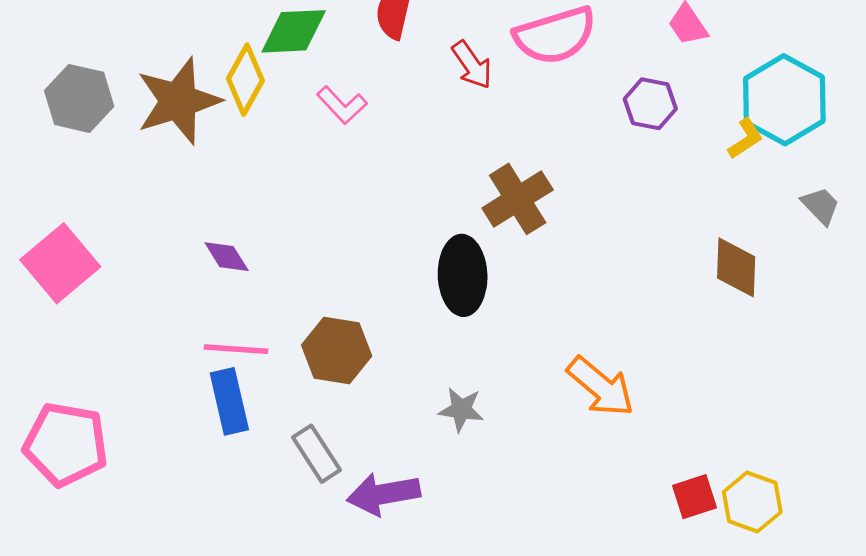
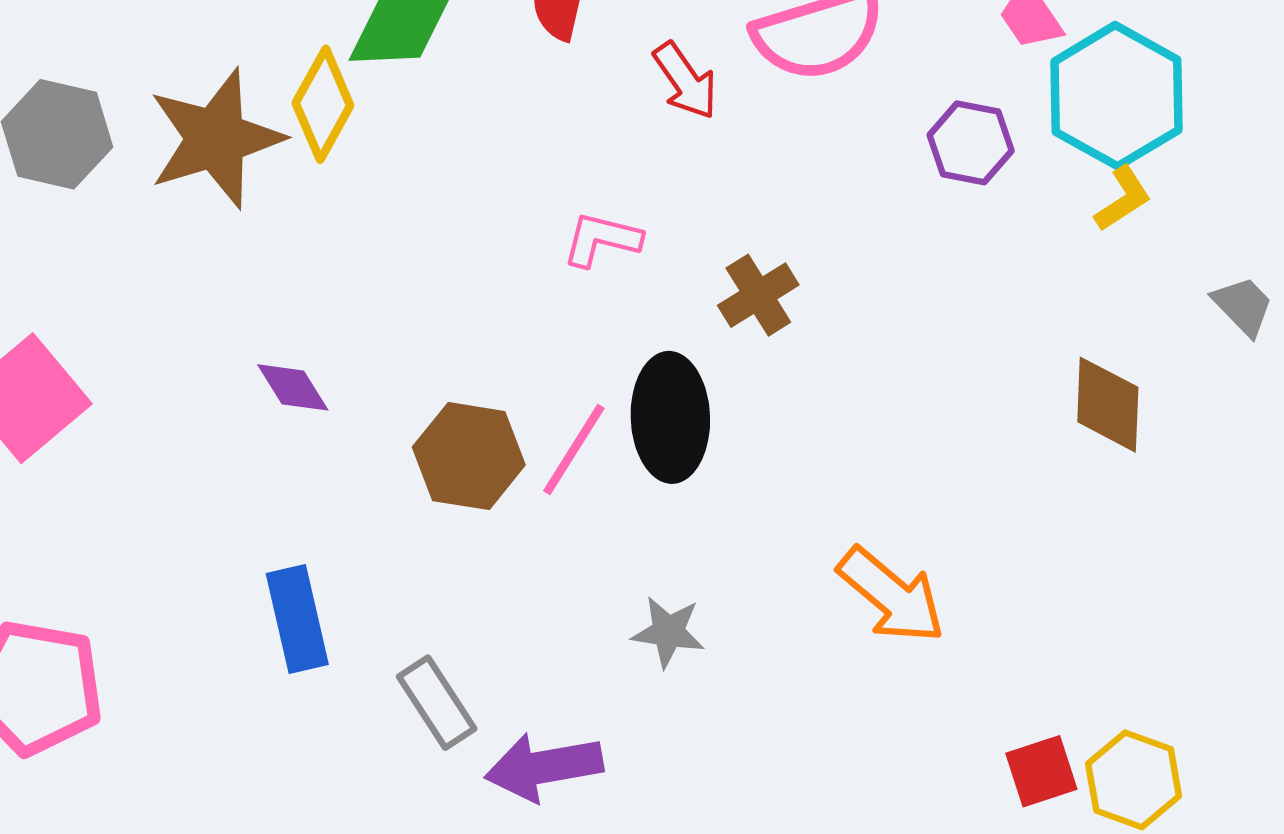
cyan hexagon: (784, 100) -> (1116, 96), moved
pink L-shape: (342, 105) -> (602, 239), moved, turned 147
brown cross: (518, 199) -> (758, 295), size x0.7
pink line: (236, 349) -> (574, 450), moved, turned -62
brown hexagon: (337, 350) -> (469, 456), moved

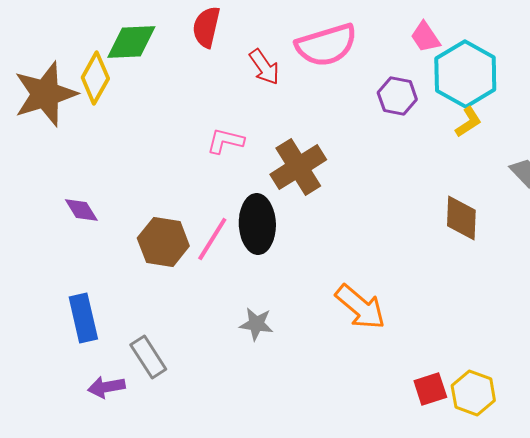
brown cross: (758, 295) -> (298, 167), size x1.5
purple arrow: (544, 767) -> (106, 387), moved, size x0.7

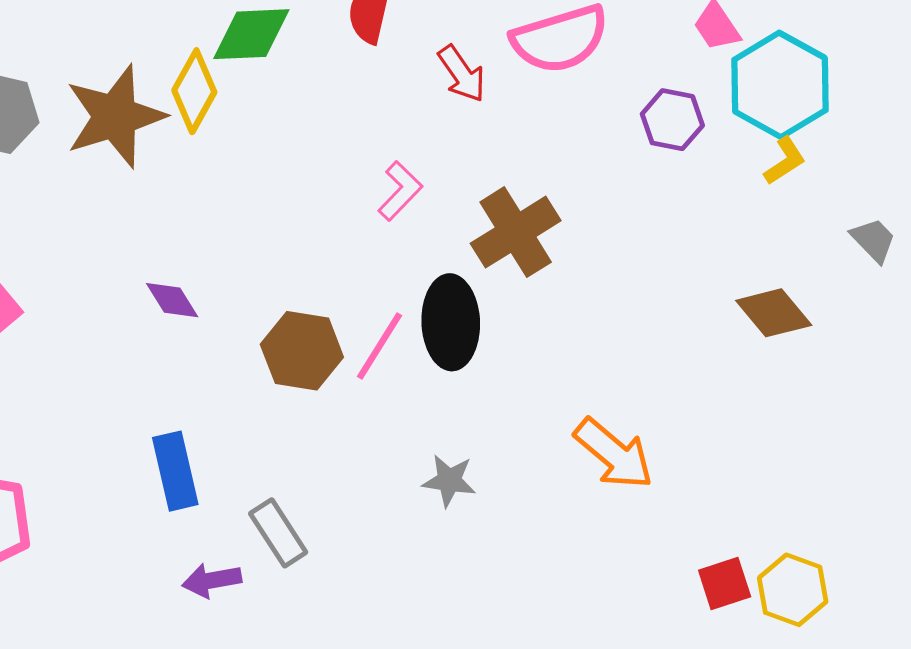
pink L-shape: (225, 141) -> (400, 191), turned 120
brown diamond: (461, 218) -> (774, 313), turned -42

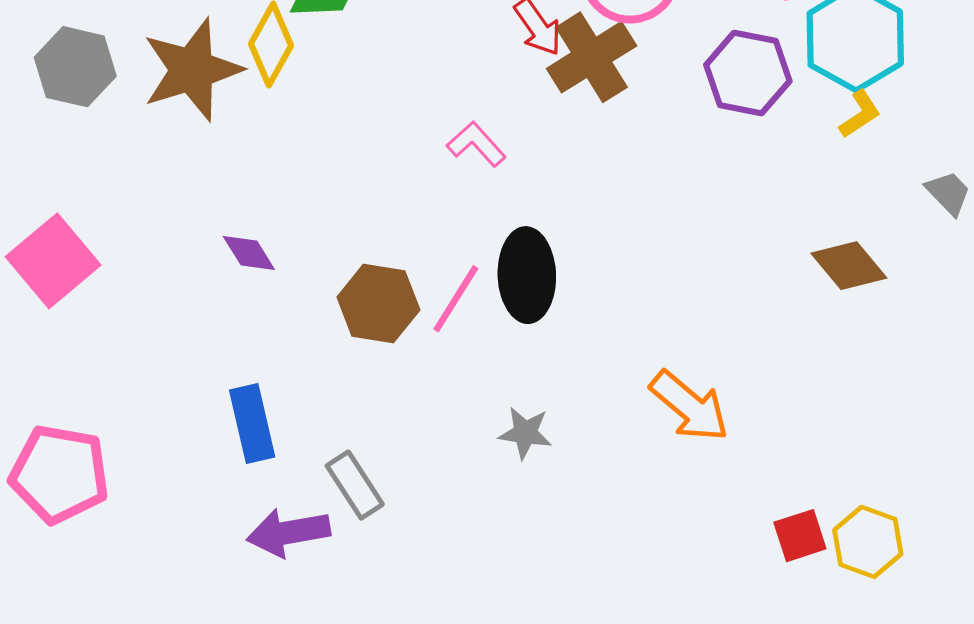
purple hexagon: (672, 120) -> (748, 73), size x1.4
pink L-shape: (400, 191) -> (476, 144), turned -86
brown cross: (516, 232) -> (592, 57), moved
purple arrow: (212, 580) -> (288, 532), size x1.4

